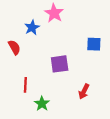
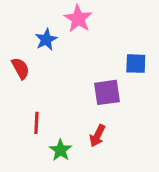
purple square: (60, 64) -> (107, 92), moved
red arrow: (84, 92) -> (97, 136), moved

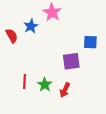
red semicircle: (20, 68) -> (12, 36), moved
green star: (61, 150) -> (45, 85), moved

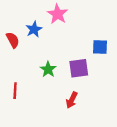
red line: (24, 81) -> (15, 91), moved
green star: (45, 85) -> (48, 69), moved

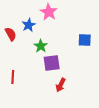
purple square: (79, 68) -> (52, 63), moved
green star: (48, 69) -> (41, 46), moved

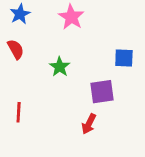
blue star: (29, 25) -> (20, 14), moved
purple square: (52, 63) -> (102, 92), moved

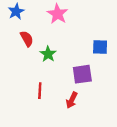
red semicircle: (16, 49) -> (27, 39), moved
red line: (19, 112) -> (40, 91), moved

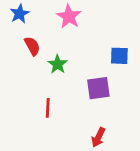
red arrow: (72, 100) -> (98, 137), moved

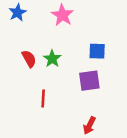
red semicircle: (32, 46) -> (29, 59), moved
blue square: (119, 56) -> (97, 51), moved

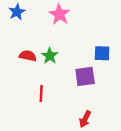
blue square: (97, 51) -> (102, 53), moved
red semicircle: (29, 59) -> (28, 56), turned -49

